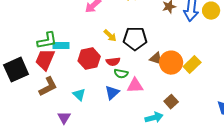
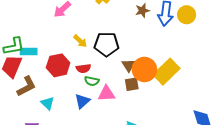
brown triangle: (156, 59) -> (129, 65), turned 40
yellow rectangle: (192, 65) -> (167, 72), size x1.4
brown L-shape: (48, 87) -> (27, 86), moved
brown square: (171, 102) -> (132, 84), moved, turned 32

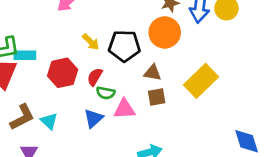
brown triangle: (129, 65) -> (153, 73), turned -48
red semicircle: (83, 68) -> (95, 77), turned 128
orange circle: (144, 69) -> (165, 32), moved
brown L-shape: (27, 86) -> (22, 117), moved

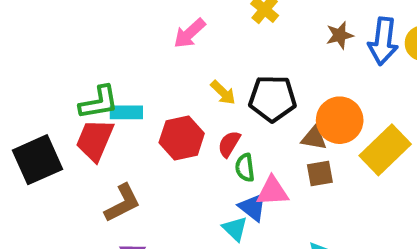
orange circle: (165, 32) -> (340, 120), moved
green semicircle: (106, 93) -> (245, 168), turned 72
blue triangle: (93, 118) -> (253, 207), moved, turned -40
cyan triangle: (49, 121) -> (235, 229), moved

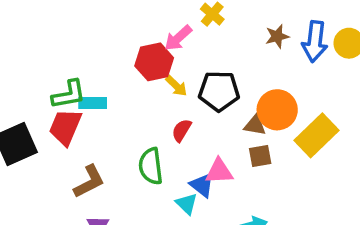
pink arrow: (190, 33) -> (178, 38), moved
red hexagon: (182, 138) -> (154, 62), moved
green semicircle: (245, 168) -> (151, 166), moved, size x1.5

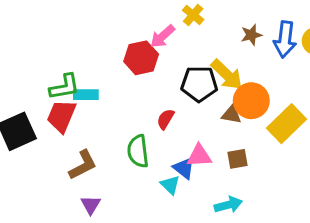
yellow arrow: (176, 86) -> (227, 75), moved, size x1.6
brown square: (260, 156) -> (238, 159), moved

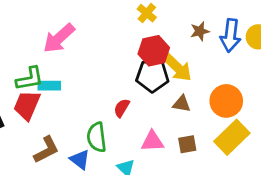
pink arrow: (163, 36) -> (59, 38), moved, size x1.4
red hexagon: (141, 58) -> (154, 51), moved
orange circle: (251, 101) -> (226, 101), moved
yellow rectangle: (287, 124) -> (232, 137), moved
blue triangle: (184, 168) -> (80, 160), moved

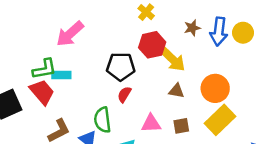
black pentagon: (152, 76) -> (121, 67), moved
red trapezoid: (27, 105) -> (42, 92), turned 116

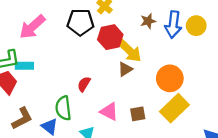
black pentagon: (121, 67) -> (80, 22), moved
brown triangle: (176, 91) -> (125, 69), moved, turned -42
pink triangle: (151, 124) -> (109, 112), turned 30

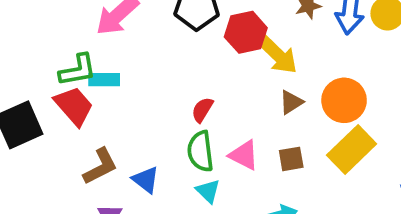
brown triangle: (125, 69) -> (291, 102), moved
green semicircle: (63, 108) -> (200, 151), moved

